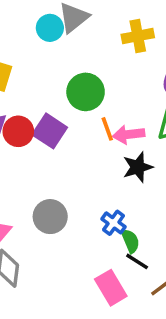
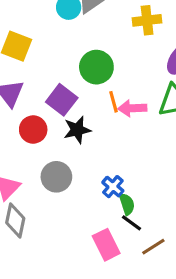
red circle: (18, 131) -> (33, 130), moved
black star: (138, 167) -> (77, 130), moved

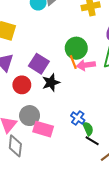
green circle: (96, 67) -> (76, 48), moved
gray circle: (56, 177) -> (30, 116), moved
pink rectangle: (106, 245) -> (43, 129), moved, turned -42

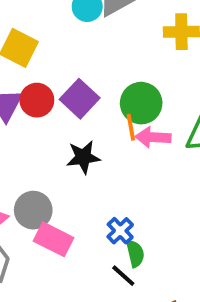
purple square: (39, 64) -> (80, 99), moved
red circle: (22, 85) -> (37, 100), moved
black line: (92, 141) -> (123, 276), moved

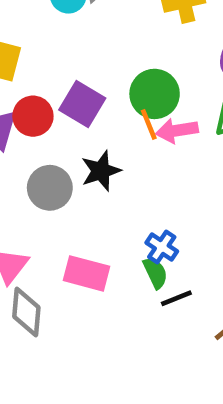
gray circle: (33, 210) -> (50, 188), moved
green semicircle: (135, 254) -> (155, 273), moved
black line: (123, 276) -> (176, 298), turned -52

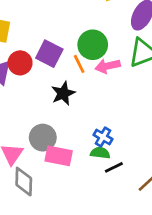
orange line: (149, 124) -> (79, 64), moved
gray circle: (50, 188) -> (43, 138), moved
green semicircle: (155, 273) -> (100, 153), turned -54

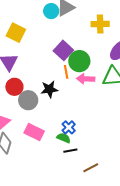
purple square: (49, 54) -> (63, 50), moved
red circle: (20, 63) -> (14, 87), moved
gray circle: (43, 138) -> (28, 100), moved

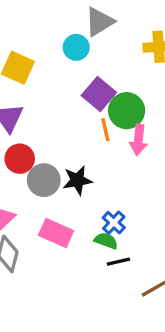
cyan circle: (51, 11) -> (76, 47), moved
pink arrow: (86, 79) -> (138, 140), turned -84
black star: (49, 89) -> (77, 180), moved

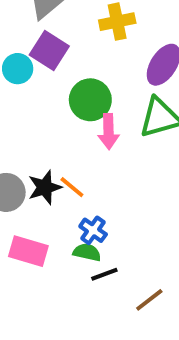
cyan circle: (76, 47) -> (18, 69), moved
purple square: (99, 94) -> (49, 50), moved
orange line: (105, 130) -> (72, 187), moved, turned -30

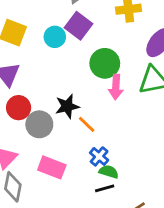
black star: (45, 187) -> (67, 106), moved
green semicircle: (87, 252) -> (109, 172), moved

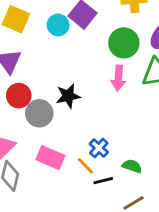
green circle: (105, 63) -> (124, 43), moved
orange line: (87, 124) -> (85, 166), moved
green semicircle: (109, 172) -> (132, 166), moved

